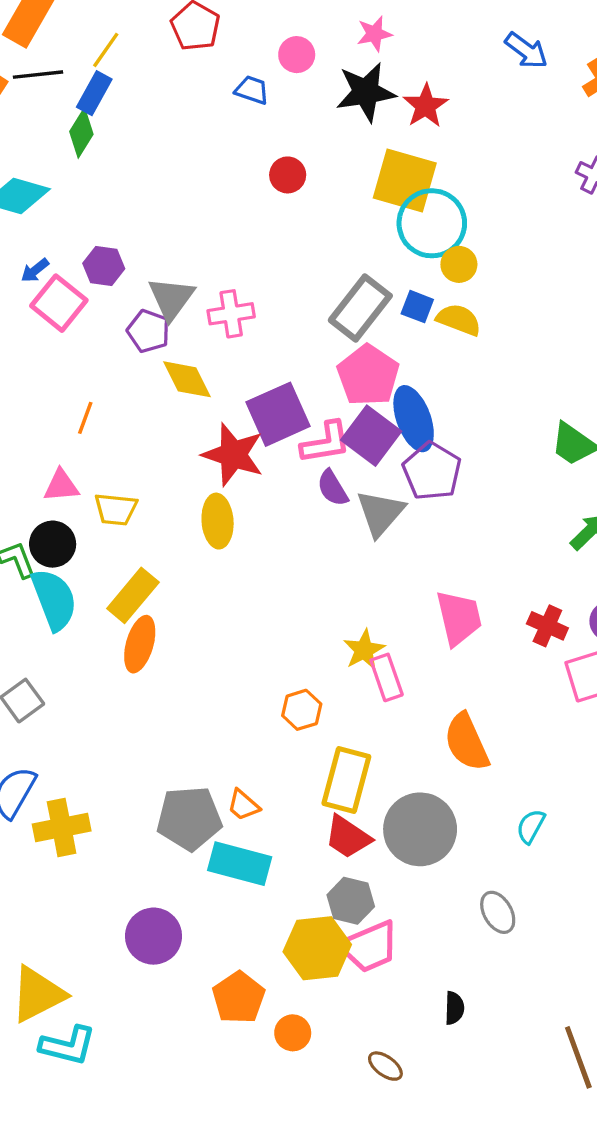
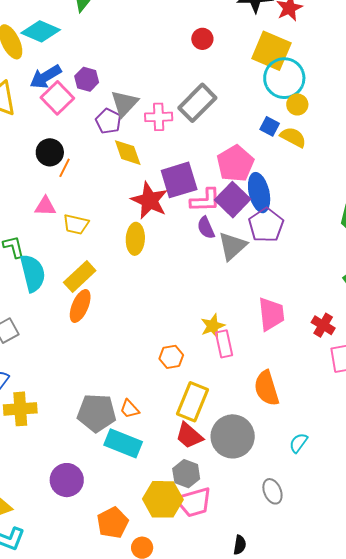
blue arrow: (35, 270) -> (46, 77), size x1.8
gray rectangle: (360, 308) -> (197, 103), moved
black circle: (53, 544) -> (50, 152), moved

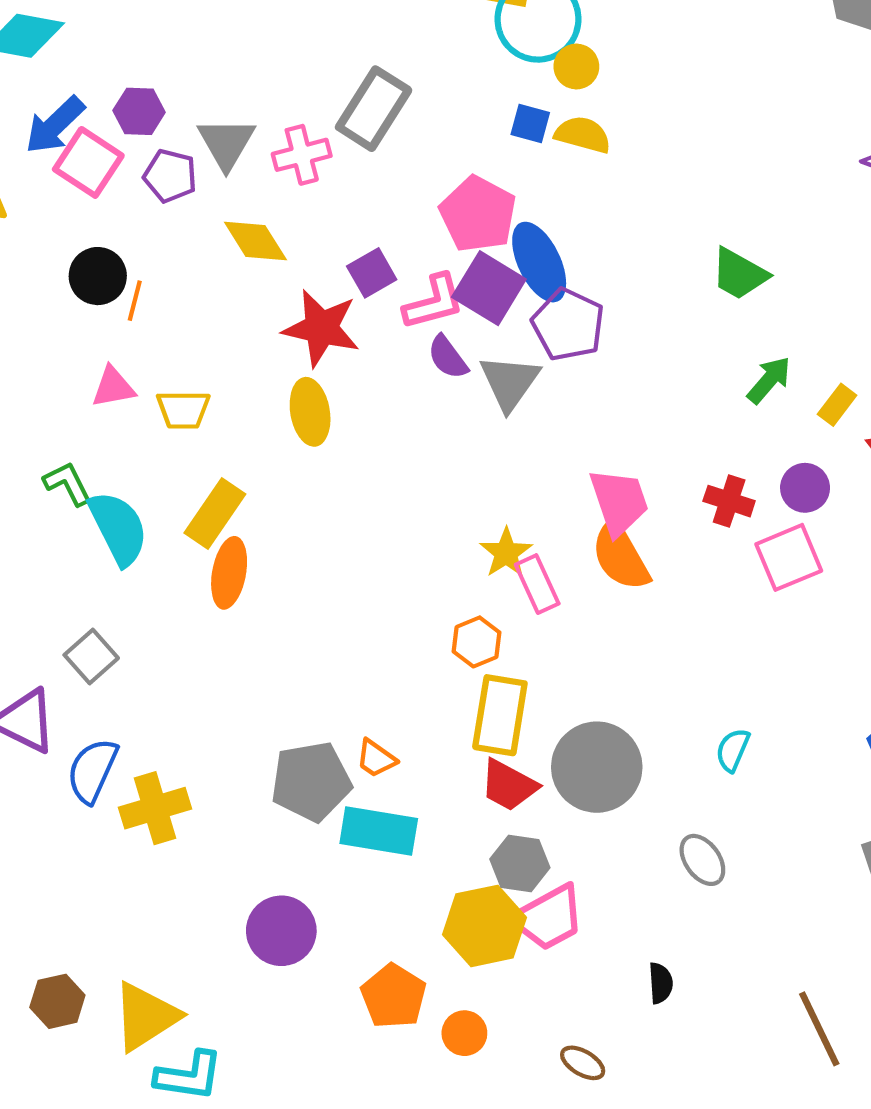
purple pentagon: (108, 121) -> (170, 176), moved
purple square: (179, 180) -> (372, 273), size x0.6
orange hexagon: (171, 357) -> (477, 642), moved
orange semicircle: (267, 388) -> (620, 556), moved

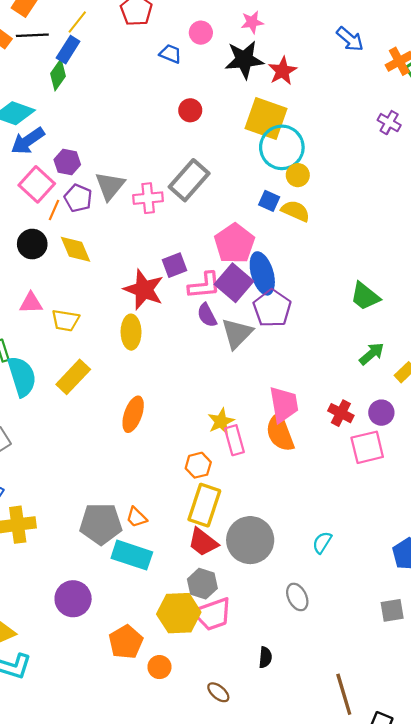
blue arrow: (55, 125) -> (28, 141), moved
yellow diamond: (255, 241) -> (75, 249), moved
orange line: (135, 301) -> (54, 210), moved
orange ellipse: (229, 573) -> (133, 414), moved

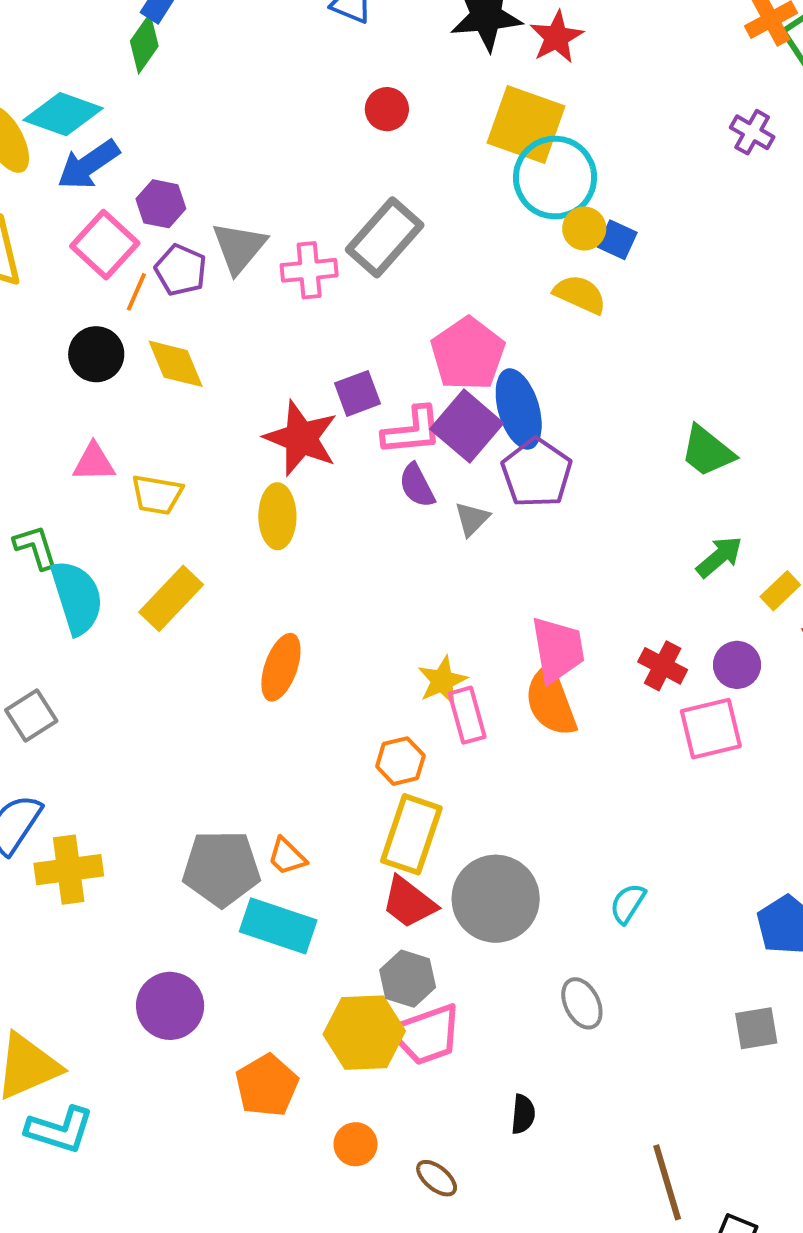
blue square: (269, 201) -> (617, 240), moved
gray triangle: (237, 333) -> (472, 519), size x0.6
orange circle: (159, 667) -> (356, 1144), moved

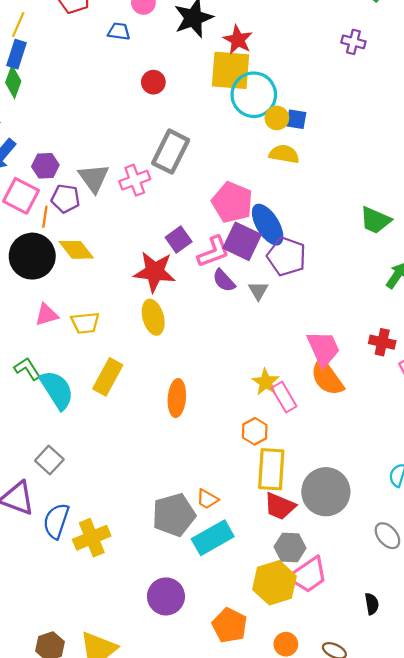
red star: (556, 37) -> (238, 40), moved
black circle: (96, 354) -> (32, 256), size x1.5
cyan rectangle: (278, 926) -> (213, 538), turned -33

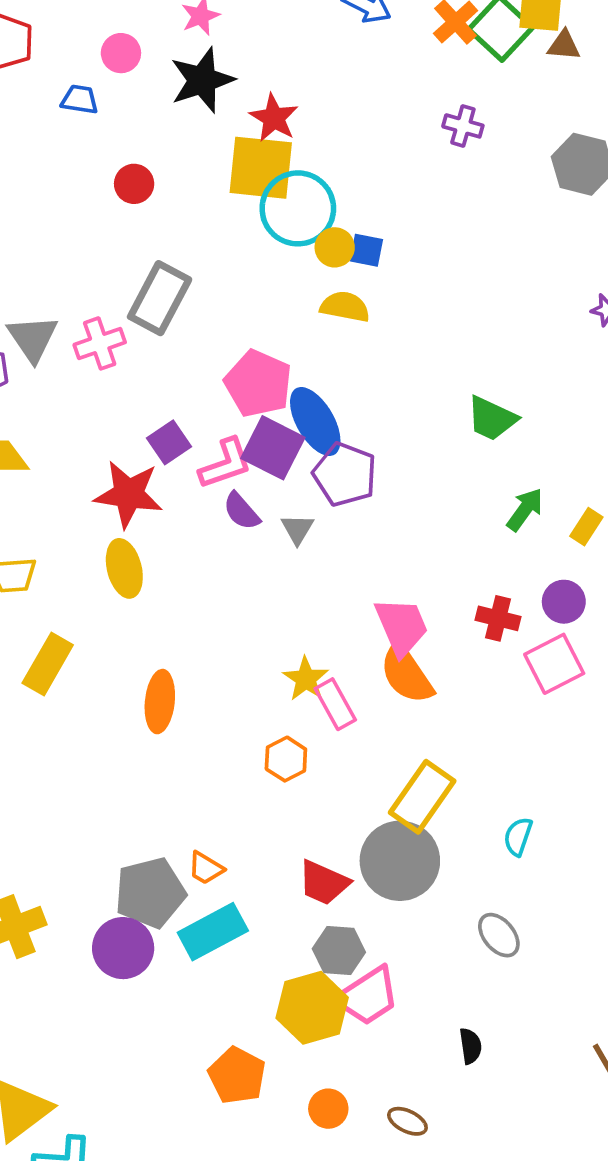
yellow rectangle: (271, 469) -> (422, 797), moved, turned 30
purple circle: (166, 596) -> (123, 948), moved

